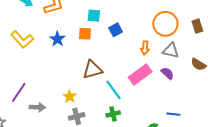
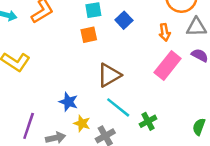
blue star: (57, 39) -> (68, 102), moved
cyan line: (113, 90) -> (118, 107), moved
yellow star: (70, 97) -> (82, 123), moved

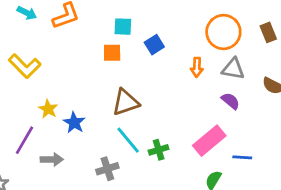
pink rectangle: (168, 66) -> (209, 141), moved
green cross: (148, 121) -> (159, 150), moved
yellow star: (82, 123) -> (48, 109), moved

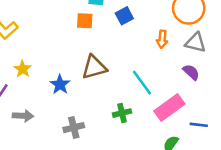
blue star: (74, 123) -> (60, 85), moved
cyan line: (128, 140) -> (142, 83), moved

